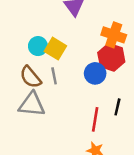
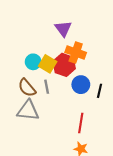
orange cross: (114, 35) -> (76, 52), moved
red hexagon: (111, 57) -> (64, 65), moved
black line: (117, 107) -> (99, 91), moved

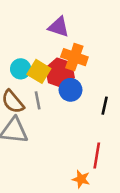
purple triangle: (63, 29) -> (59, 27), turned -36
blue circle: (81, 85) -> (70, 90), moved
red line: (81, 123) -> (97, 156), moved

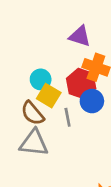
yellow square: (39, 71) -> (49, 96), moved
gray line: (38, 100) -> (68, 117), moved

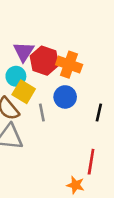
purple triangle: (80, 36) -> (24, 52), moved, turned 45
red hexagon: (81, 83) -> (44, 61), moved

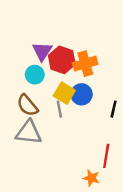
orange cross: (69, 65) -> (85, 64), turned -35
yellow square: (24, 92) -> (64, 93), moved

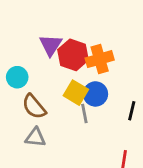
cyan circle: (35, 75) -> (17, 77), moved
gray line: (59, 109) -> (84, 114), moved
gray triangle: (29, 132) -> (35, 137), size x0.7

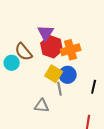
purple triangle: (51, 45) -> (46, 33), moved
brown semicircle: (34, 107) -> (24, 52), moved
gray triangle: (35, 137) -> (42, 106), moved

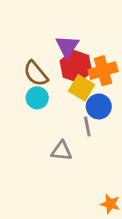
cyan circle: (12, 63) -> (37, 98), moved
yellow square: (54, 74) -> (82, 88), moved

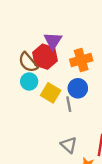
red hexagon: (76, 66) -> (45, 57), moved
yellow square: (82, 88) -> (51, 93), moved
gray triangle: (62, 151) -> (69, 145), moved, turned 36

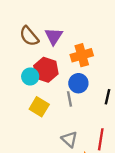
red hexagon: (45, 57) -> (46, 70), moved
brown semicircle: (28, 62) -> (29, 36), moved
yellow square: (51, 93) -> (39, 107), moved

